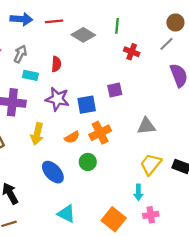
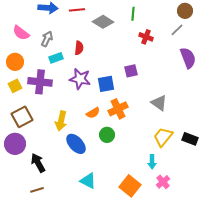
cyan rectangle: (30, 75) -> (56, 58), turned -32
gray triangle: (146, 126) -> (159, 103), turned 42
yellow arrow: (37, 134) -> (61, 121), moved
pink cross: (151, 215) -> (163, 182), turned -32

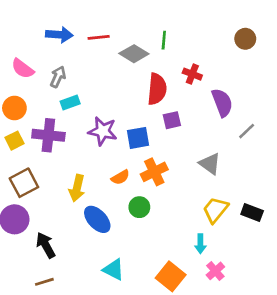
green line: (133, 14) -> (164, 40), moved
gray line: (177, 30) -> (247, 131), moved
red semicircle: (79, 48) -> (157, 89), moved, size x1.6
purple semicircle: (188, 58) -> (222, 103), moved

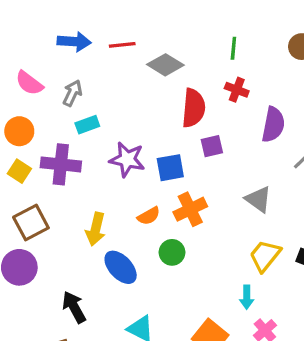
green line: (164, 40) -> (233, 48), moved
purple semicircle: (222, 103) -> (273, 125), turned 32
yellow square: (14, 141) -> (19, 171), turned -30
black arrow: (46, 245) -> (74, 307), moved

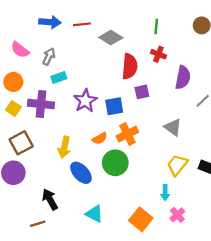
purple star: (127, 159) -> (85, 101), turned 30
green circle: (172, 252) -> (115, 163), size x1.5

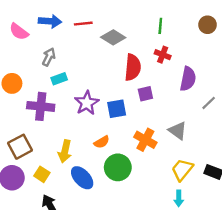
pink semicircle: (20, 50) -> (19, 32), moved
yellow square: (13, 109) -> (42, 174), moved
orange cross: (127, 134) -> (145, 140), moved, turned -35
cyan arrow: (165, 193) -> (179, 198), moved

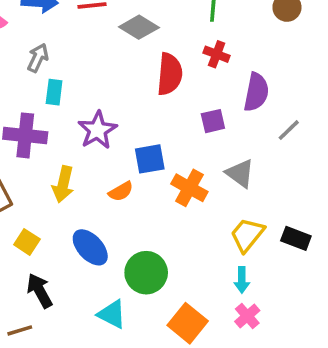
cyan rectangle: (59, 79) -> (54, 92), turned -63
purple square: (145, 94) -> (213, 121), moved
blue square: (117, 109) -> (150, 159), moved
yellow arrow: (65, 151) -> (63, 184), moved
green circle: (118, 167) -> (146, 273), moved

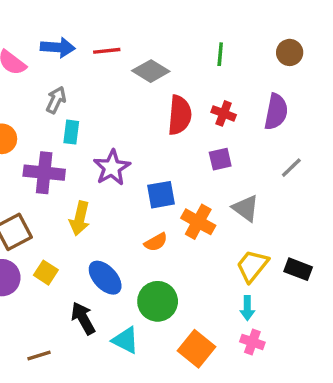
red cross: (217, 54) -> (224, 113), moved
purple semicircle: (256, 92) -> (276, 112), moved
orange semicircle: (121, 191) -> (156, 242), moved
black arrow: (40, 291) -> (83, 318), moved
pink cross: (247, 316) -> (252, 342), turned -30

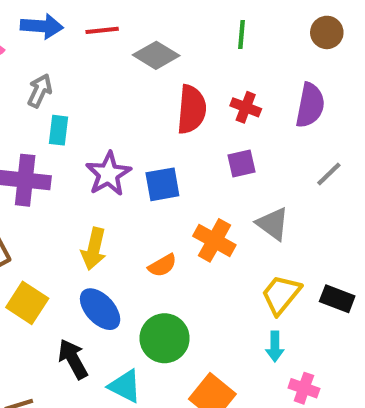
blue square: (161, 195) -> (162, 184), moved
yellow arrow: (80, 218) -> (94, 249), moved
yellow square: (46, 273) -> (27, 303), size x1.4
pink cross: (252, 342) -> (304, 388), moved

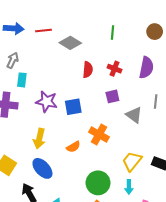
red semicircle: (192, 109) -> (88, 70), size x0.7
purple star: (108, 174) -> (47, 102), turned -30
gray line: (329, 174) -> (156, 102), turned -40
gray triangle: (273, 224) -> (134, 115), moved
green circle: (165, 338) -> (98, 183), moved

